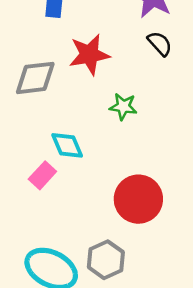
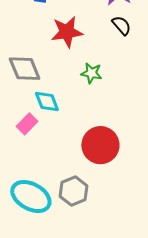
gray diamond: (35, 78) -> (25, 69), moved, turned 72

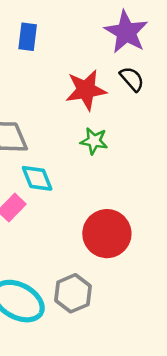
red star: (67, 32) -> (86, 90), moved

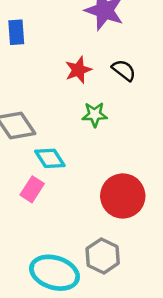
black semicircle: (132, 79) -> (124, 70), moved
red star: (86, 90) -> (78, 70), size x0.7

